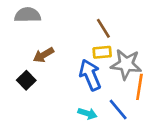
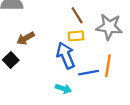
gray star: (126, 64) -> (109, 27), moved
blue line: (118, 110) -> (89, 73), moved, turned -60

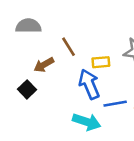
brown line: (77, 15) -> (68, 47), moved
cyan arrow: (63, 89) -> (87, 122), size x1.5

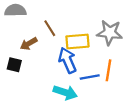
yellow rectangle: (101, 62) -> (77, 41), size x1.5
black square: (27, 89) -> (14, 65), turned -32

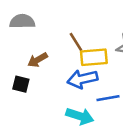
brown line: (50, 28) -> (76, 42), moved
blue arrow: (67, 60) -> (82, 79), turned -80

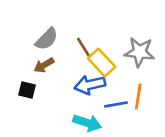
gray semicircle: (22, 21) -> (47, 39), moved, turned 135
yellow rectangle: (94, 57) -> (102, 63), turned 52

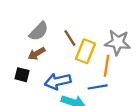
yellow rectangle: (102, 63) -> (85, 51), turned 65
blue arrow: (90, 85) -> (58, 81), moved
orange line: (138, 97) -> (107, 66), moved

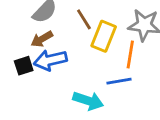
black square: (22, 75) -> (24, 66), turned -32
blue arrow: (58, 81) -> (50, 60), moved

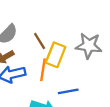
orange line: (130, 54) -> (43, 70), moved

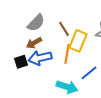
blue line: (68, 91) -> (89, 73), turned -30

